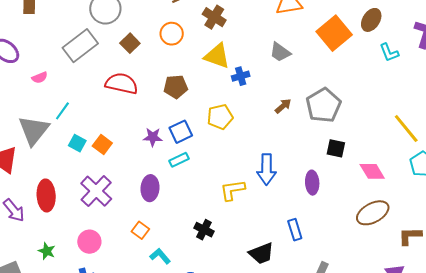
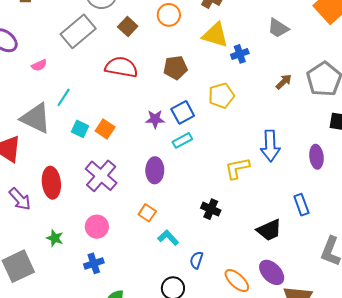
gray triangle: (34, 130) -> (36, 118), turned -40

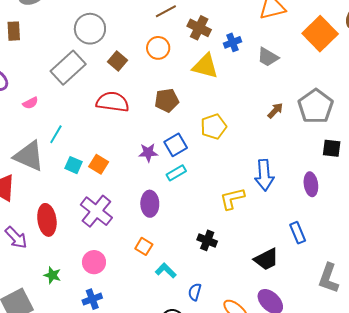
blue cross: (240, 54) -> (232, 42), moved

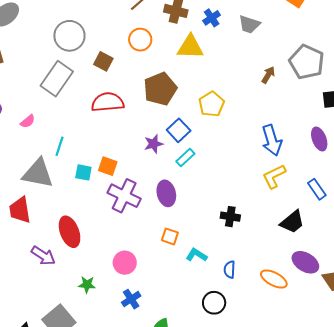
brown pentagon: (167, 100) -> (160, 89), size x1.4
yellow L-shape: (232, 199) -> (274, 176), moved
purple cross: (96, 211) -> (124, 196), moved

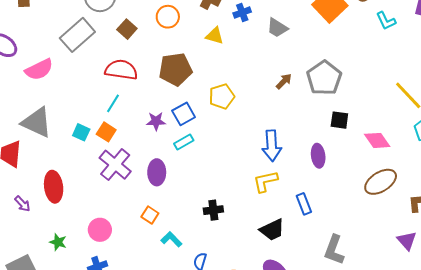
yellow triangle: (190, 47) -> (215, 36), size x0.7
pink semicircle: (28, 121) -> (39, 70), size x1.8
cyan line: (60, 146) -> (113, 103), moved
black cross: (230, 217) -> (213, 210), turned -30
purple arrow: (43, 256) -> (22, 204), size x0.7

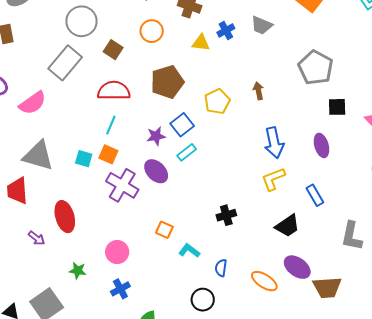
blue cross: (242, 13) -> (226, 30), moved
brown arrow: (284, 81) -> (258, 91), moved, turned -48
purple ellipse: (157, 172) -> (156, 171), moved, turned -35

